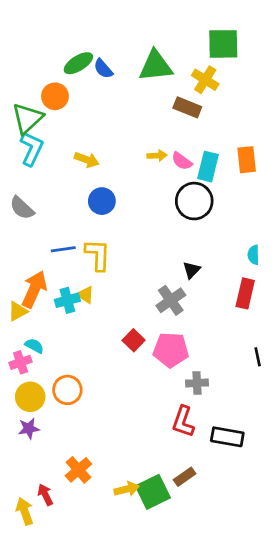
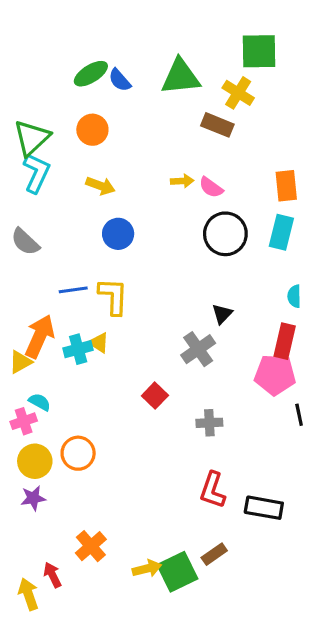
orange circle: (55, 96) -> (92, 130), moved
cyan rectangle: (208, 167) -> (281, 232), moved
pink pentagon: (171, 350) -> (275, 375), moved
gray cross: (197, 383) -> (209, 423), moved

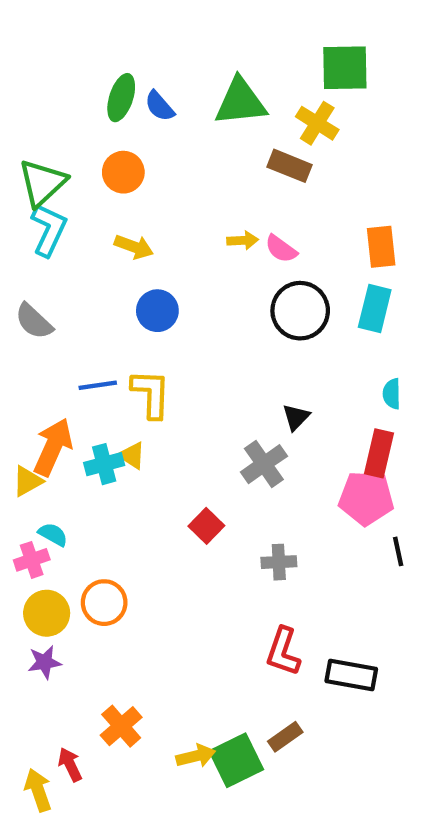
green ellipse: (91, 74) -> (121, 98), turned -40

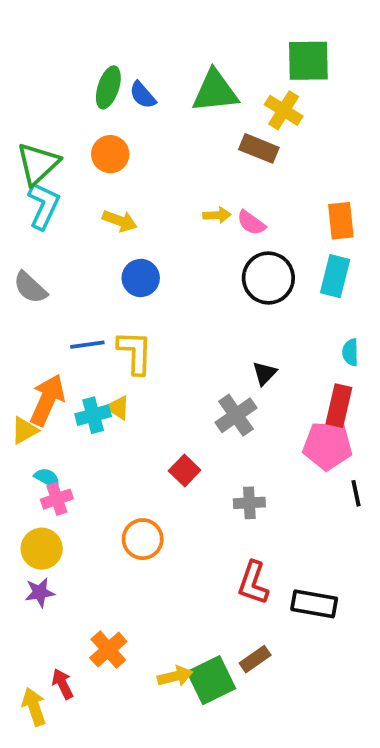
pink cross: (32, 560) -> (57, 499), moved
orange circle: (104, 603) -> (143, 539), moved

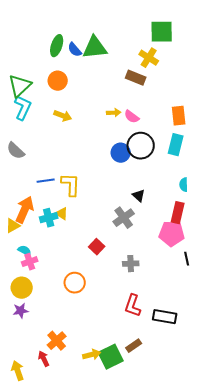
green triangle: (215, 91) -> (95, 48), moved
blue circle: (141, 278) -> (121, 153), moved
black triangle: (265, 373) -> (139, 196), turned -32
red arrow: (63, 684) -> (44, 359), moved

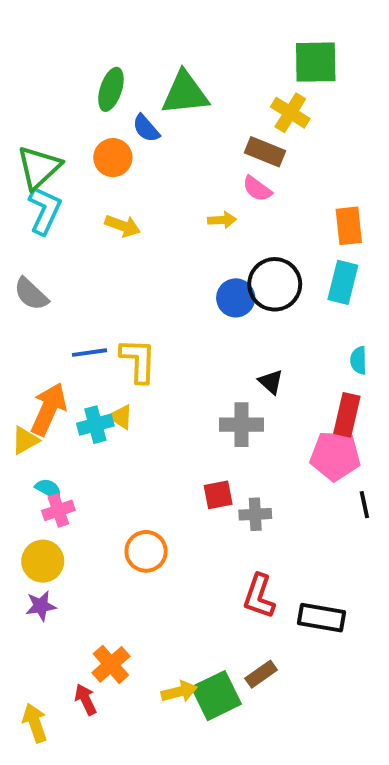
blue semicircle: (75, 50) -> (146, 128), moved
pink semicircle: (132, 117) -> (257, 189), moved
gray cross: (124, 218) -> (242, 425), turned 35
red square: (97, 247) -> (218, 495), moved, turned 35

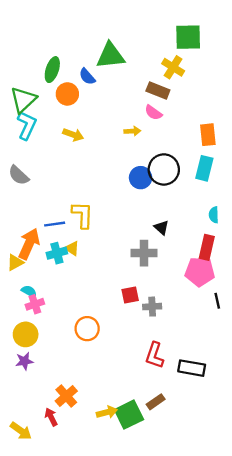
green ellipse: (111, 89) -> (52, 70), moved
blue line: (90, 353) -> (55, 224), moved
yellow arrow: (35, 723) -> (21, 431), turned 145

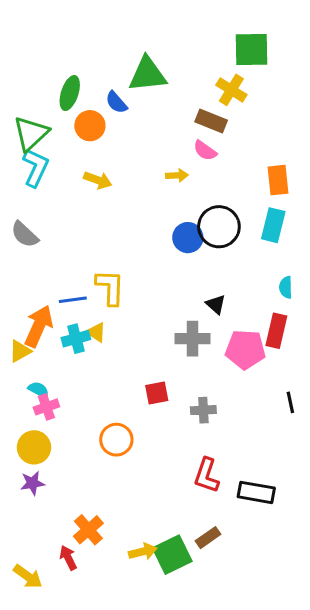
pink pentagon: (200, 272) -> (245, 349), moved
red square: (130, 295) -> (157, 393), moved

